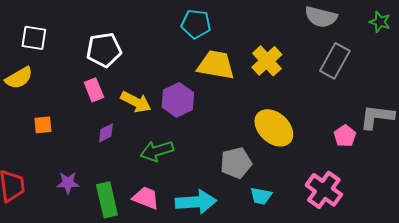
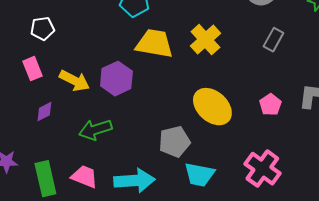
white pentagon: (104, 50) -> (42, 29), size x0.7
gray rectangle: (335, 61) -> (273, 40), size x0.7
pink pentagon: (345, 136) -> (270, 105), moved
cyan trapezoid: (261, 196) -> (199, 175), size x1.4

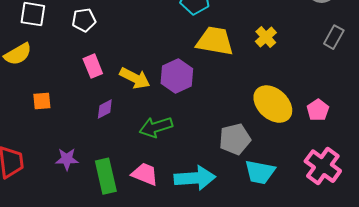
white pentagon: (42, 29) -> (84, 20), moved
yellow cross: (205, 40) -> (266, 37), size x0.7
pink pentagon: (270, 105) -> (318, 110), moved

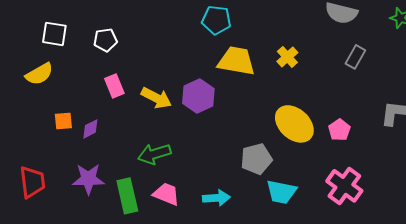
purple diamond: (105, 109) -> (90, 129), moved
green arrow: (156, 127) -> (154, 154), moved
purple star: (67, 159) -> (88, 179), size x1.4
cyan arrow: (195, 178) -> (216, 198), size x0.7

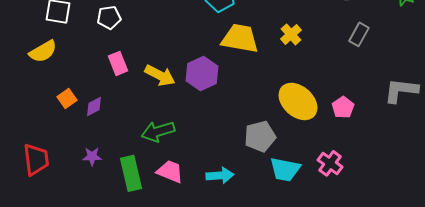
orange square: (63, 121) -> (67, 98), turned -30
purple star: (88, 179) -> (92, 156), size x0.6
pink cross: (344, 186) -> (330, 163), moved, size x0.7

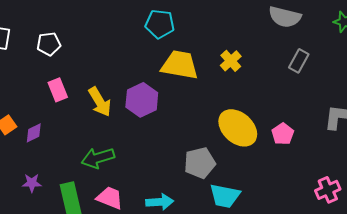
yellow arrow: (160, 75) -> (100, 102), turned 32
pink cross: (330, 163) -> (328, 190), moved, turned 30

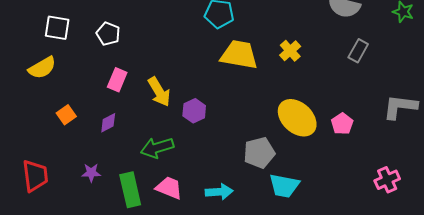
white pentagon: (49, 44) -> (108, 34), turned 30
pink rectangle: (58, 90) -> (117, 80), turned 45
purple hexagon: (142, 100) -> (194, 111), moved, size x0.7
purple diamond: (34, 133) -> (108, 123), moved

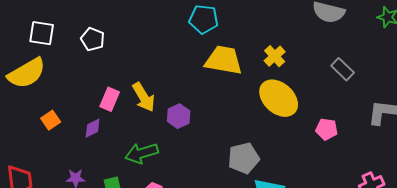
gray rectangle: (358, 51) -> (343, 69), moved, turned -75
yellow semicircle: (42, 68) -> (27, 73), size x1.4
pink rectangle: (117, 80) -> (110, 99), moved
yellow ellipse: (297, 118) -> (279, 98), moved
pink pentagon: (342, 124) -> (327, 129), turned -30

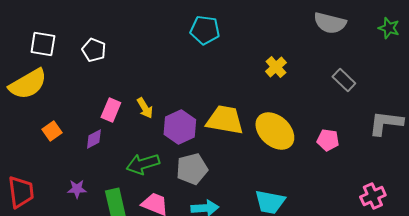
yellow trapezoid: (224, 60) -> (225, 120), moved
yellow arrow: (144, 97) -> (145, 108), size x0.7
yellow ellipse: (279, 98) -> (275, 131), moved
purple hexagon: (179, 116) -> (180, 127), size x1.4
gray pentagon: (244, 158) -> (192, 169), moved

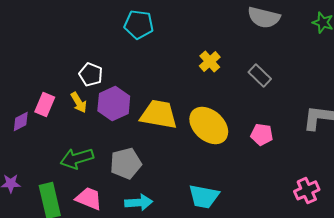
white pentagon: (94, 50) -> (91, 74), moved
gray rectangle: (344, 80) -> (260, 75), moved
purple hexagon: (180, 127) -> (114, 103), moved
purple diamond: (94, 139) -> (21, 121), moved

